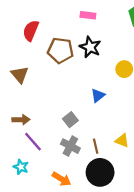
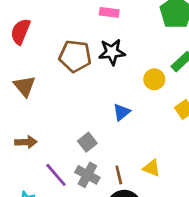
red semicircle: (31, 31) -> (20, 32), moved
black star: (90, 47) -> (112, 52), turned -30
purple line: (33, 142) -> (56, 175), moved

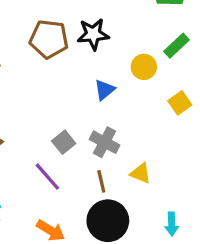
blue triangle: (122, 112) -> (105, 90), moved
purple line: (56, 175) -> (47, 177), moved
gray cross: (87, 175) -> (105, 142), moved

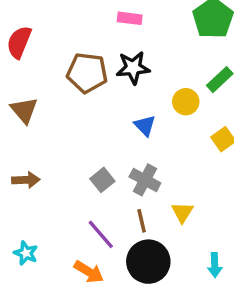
blue triangle: (105, 90) -> (145, 126), turned -35
yellow triangle: (141, 173) -> (182, 212), turned 40
purple line: (47, 177) -> (101, 234), moved

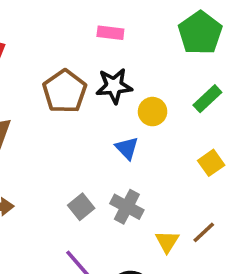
brown pentagon: (87, 73) -> (65, 91), turned 30
yellow circle: (186, 102) -> (153, 112), moved
brown line: (142, 221) -> (204, 232), moved, turned 60

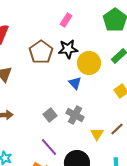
pink rectangle: (110, 33) -> (66, 20), turned -64
yellow circle: (153, 112) -> (89, 63), size x1.5

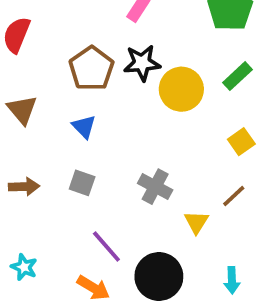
blue triangle: (75, 83) -> (84, 127), moved
gray square: (50, 115) -> (82, 183), moved, turned -32
brown line: (117, 129) -> (234, 196), moved

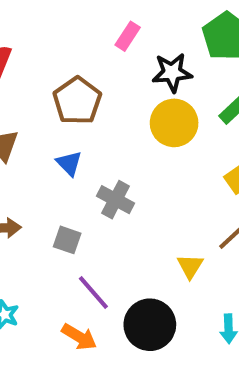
black star: (142, 63) -> (172, 72), moved
gray square: (82, 183) -> (67, 240), moved
gray cross: (155, 187) -> (116, 200), moved

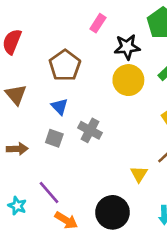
gray square: (67, 240) -> (54, 138), moved
purple line: (93, 292) -> (49, 193), moved

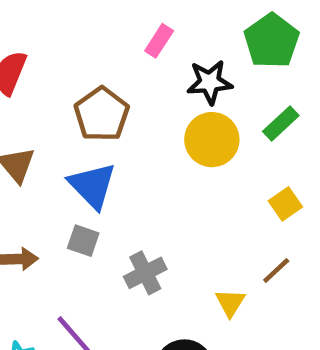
blue triangle: (60, 106) -> (92, 186), size x1.6
gray cross: (90, 130) -> (145, 273), moved, turned 35

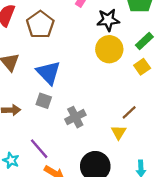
brown pentagon: (102, 114) -> (40, 25), moved
yellow square: (285, 204) -> (142, 67), moved
brown line: (276, 271) -> (129, 112), moved

